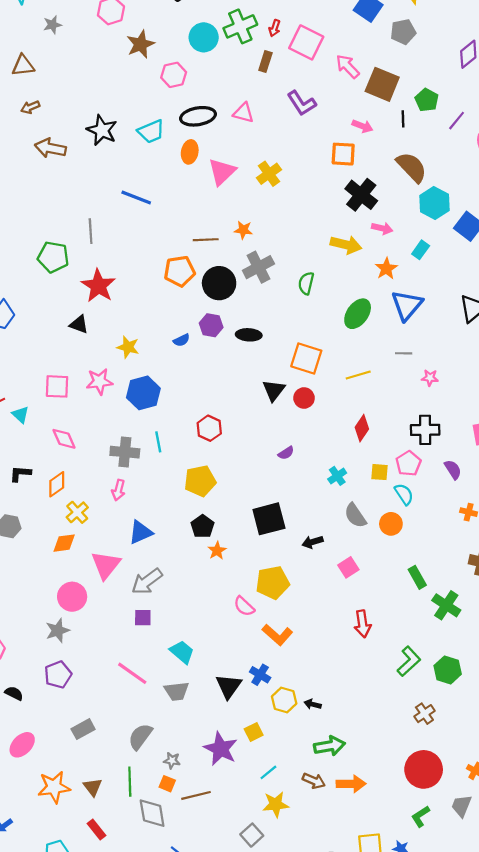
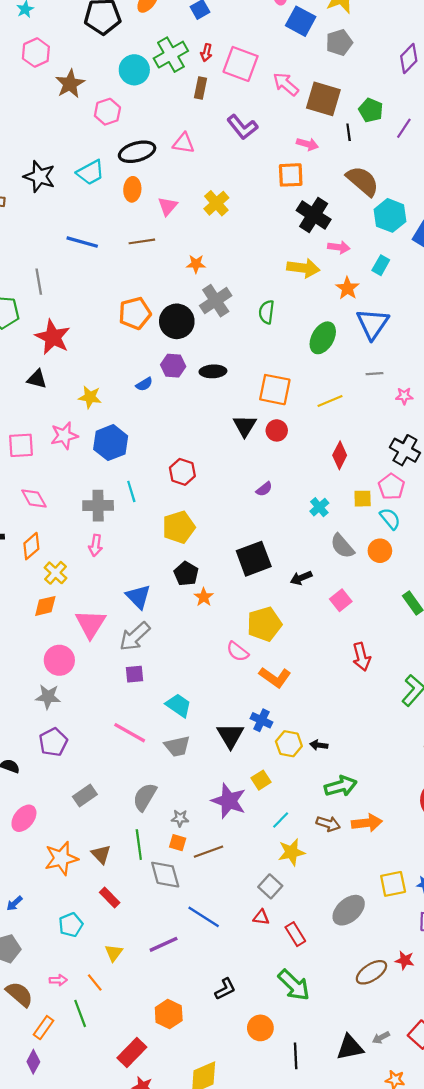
pink triangle: (222, 172) -> (168, 206), size x0.7
brown line: (206, 240) -> (142, 241), moved
black cross: (425, 430) -> (405, 450), turned 36
blue triangle: (141, 532) -> (138, 597), moved, turned -45
gray star: (58, 631) -> (48, 697), turned 30

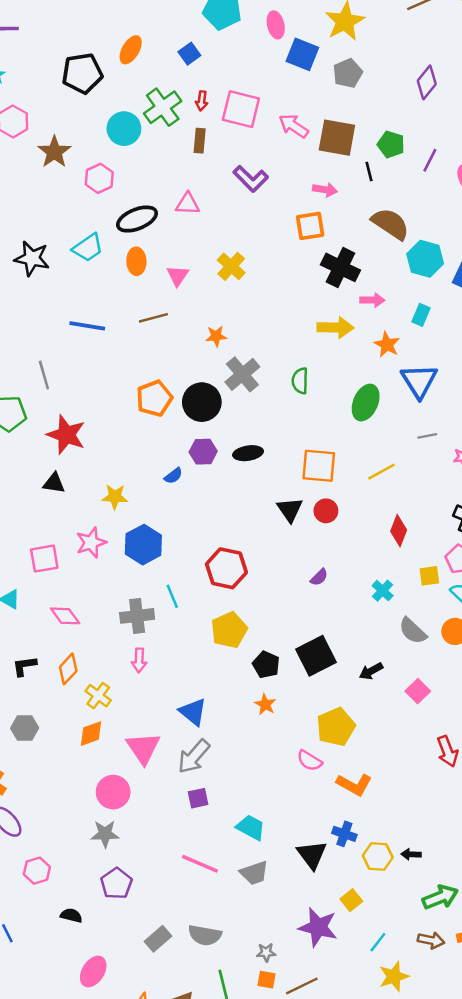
red hexagon: (182, 472) -> (226, 568), size x1.4
black pentagon: (186, 574) -> (266, 665), moved
gray semicircle: (145, 797) -> (205, 935), moved, turned -104

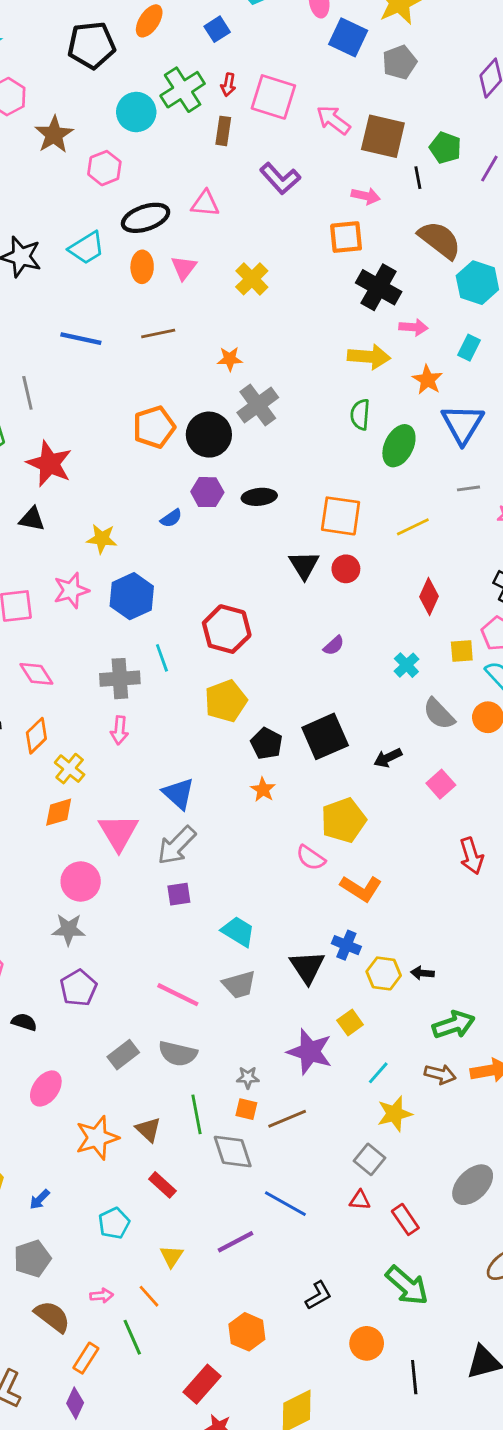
pink triangle: (178, 276) -> (184, 268), moved
green semicircle: (300, 381) -> (360, 415), moved
pink line: (200, 864) -> (178, 995), moved

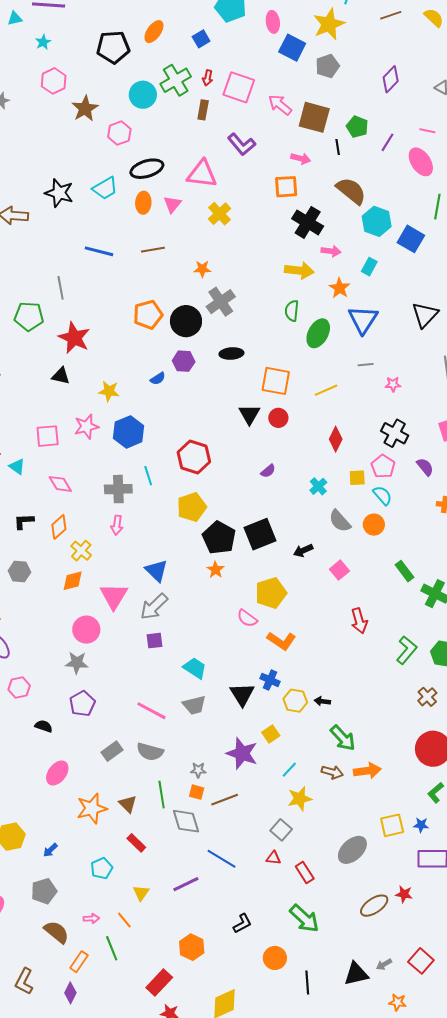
pink triangle: (205, 204) -> (202, 174), moved, size x1.5
black ellipse: (259, 497) -> (231, 354), moved
black pentagon: (267, 743) -> (219, 538), size x1.5
green arrow: (454, 1025) -> (343, 738), turned 64

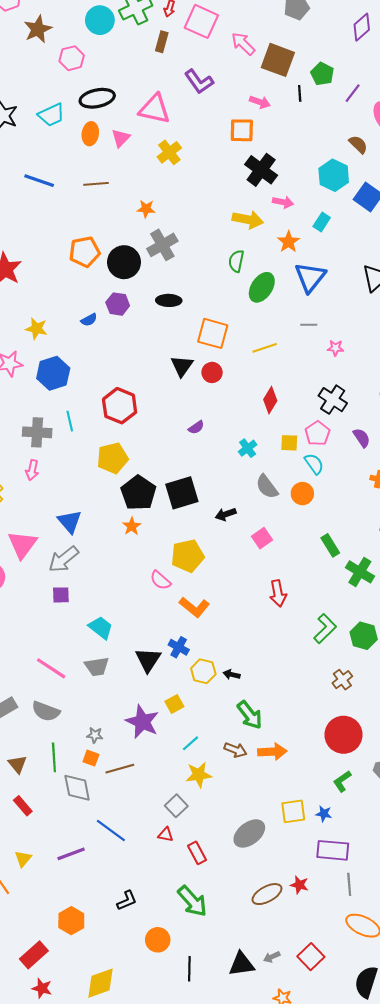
brown semicircle: (351, 191) -> (358, 144), moved, size x0.6

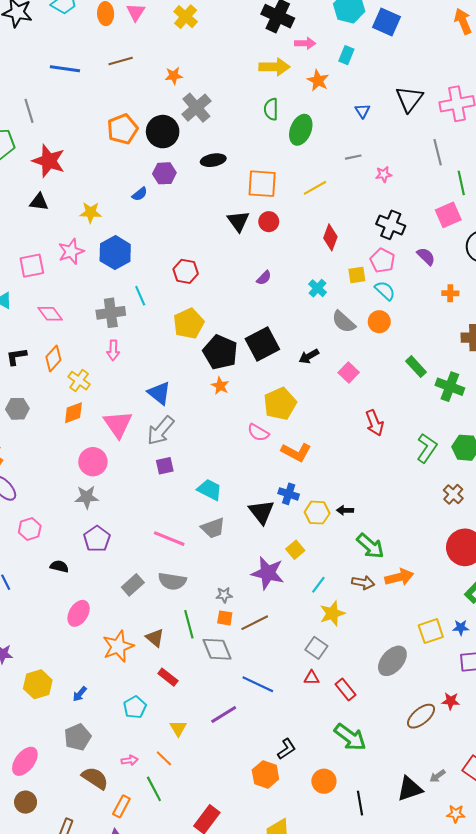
blue triangle: (310, 277) -> (362, 111), moved, size x0.5
red hexagon: (120, 406) -> (186, 271), size x0.7
orange hexagon: (71, 921) -> (265, 775), moved

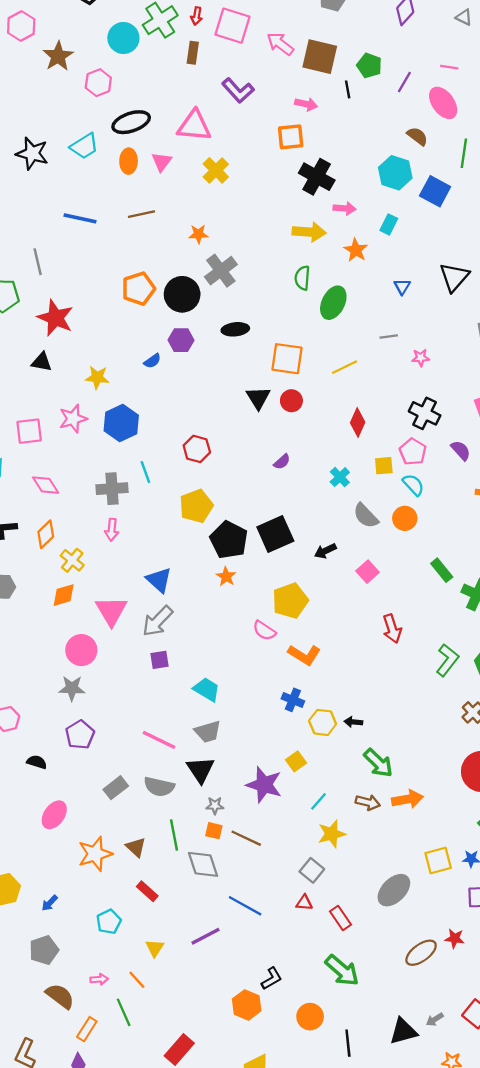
black triangle: (261, 512) -> (200, 770), moved
brown line: (255, 623) -> (246, 838), turned 48

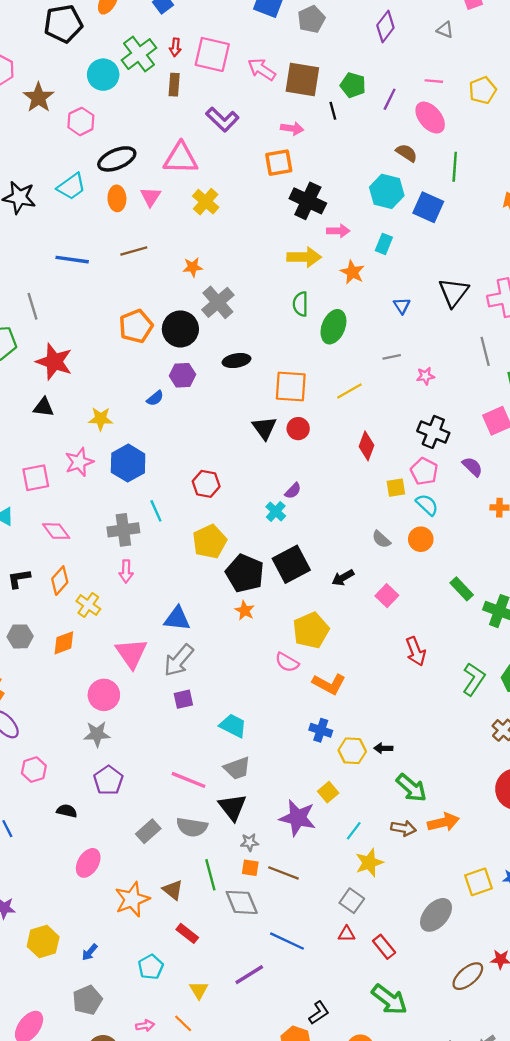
cyan cross: (340, 477) -> (276, 511), moved
gray semicircle: (366, 516) -> (381, 539), size x0.7
blue triangle: (159, 580) -> (177, 619), turned -32
orange diamond: (64, 595) -> (64, 643), moved

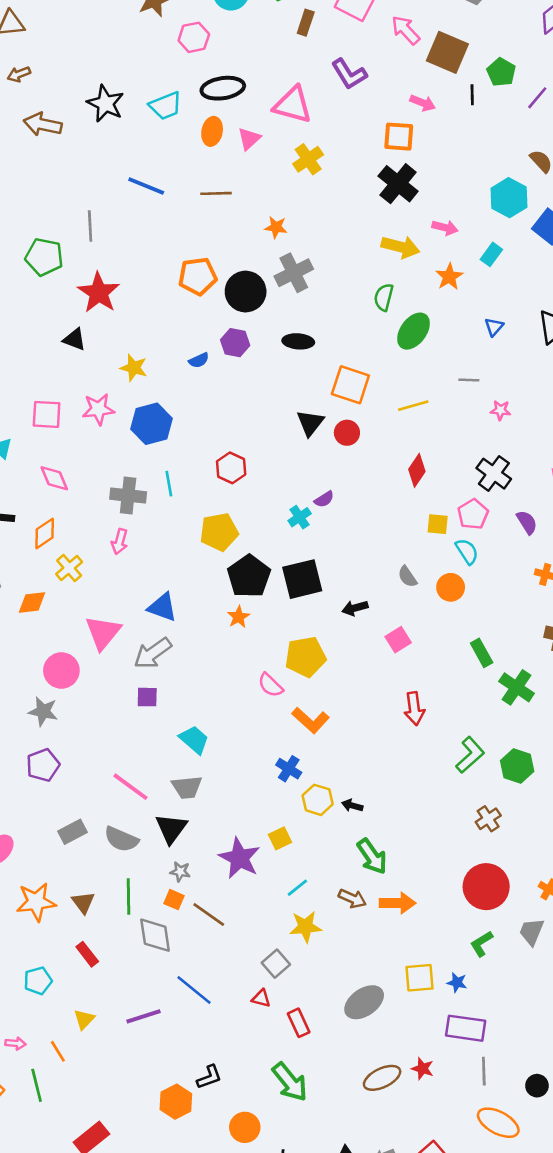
black cross: (308, 201) -> (398, 184), moved

